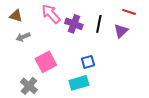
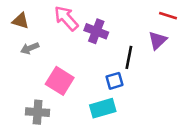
black line: (99, 24) -> (129, 57), moved
pink square: (46, 62) -> (60, 81), turned -30
gray cross: (29, 86) -> (38, 112), turned -36

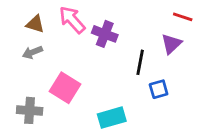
brown triangle: (21, 21) -> (35, 24), moved
blue square: (115, 81) -> (159, 89), moved
gray cross: (38, 112) -> (30, 110), moved

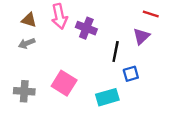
pink arrow: (72, 20) -> (59, 16), turned -150
pink square: (65, 88) -> (64, 83), moved
cyan rectangle: (112, 118) -> (107, 97), moved

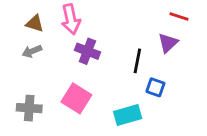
purple cross: (86, 28) -> (87, 51), moved
blue square: (131, 74) -> (155, 87), turned 35

